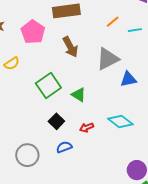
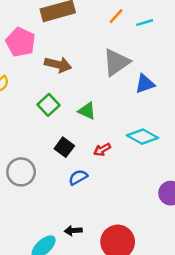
brown arrow: (70, 47) -> (58, 65), moved, turned -40
green square: (48, 85) -> (49, 105), size x0.7
gray circle: (27, 155) -> (21, 172), moved

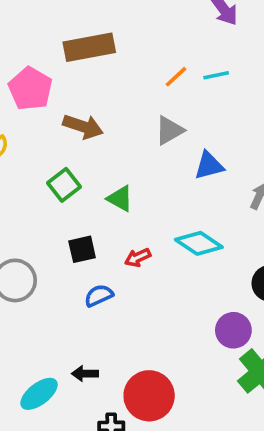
orange line: (116, 16) -> (176, 77), moved
gray triangle: (116, 62) -> (169, 130), size x0.7
black square: (64, 147) -> (82, 249), turned 36

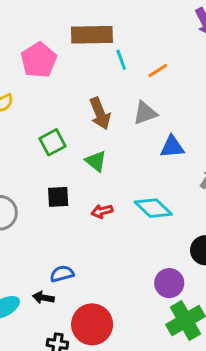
cyan line: (216, 75) -> (121, 60), moved, turned 72
brown arrow: (83, 127) -> (100, 113), moved, turned 40
blue semicircle: (99, 296) -> (62, 274), moved

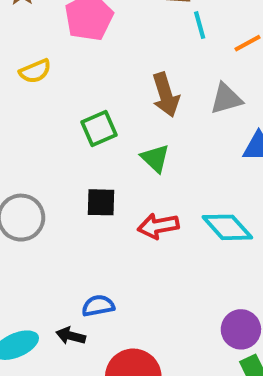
red arrow: (102, 211) -> (158, 226), size x1.4

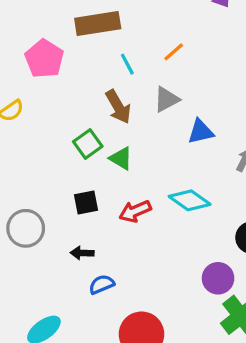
cyan line: (200, 25) -> (127, 64), moved
green square: (99, 129) -> (88, 144), moved
black arrow: (71, 336) -> (82, 253), moved

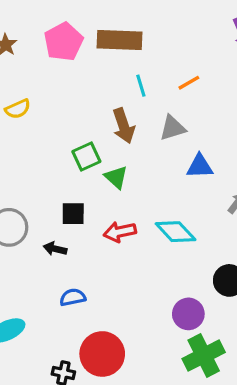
pink pentagon: (44, 59) -> (64, 42), moved
black arrow: (82, 253) -> (55, 249), moved

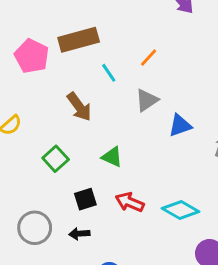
brown arrow: (124, 126) -> (79, 107), moved
green square: (86, 157) -> (56, 159), moved
red arrow: (120, 232) -> (130, 202), turned 52
cyan diamond: (176, 232) -> (181, 210), moved

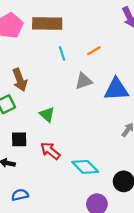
brown arrow: (79, 107) -> (20, 80), moved
blue triangle: (180, 125) -> (116, 89), moved, size x1.4

